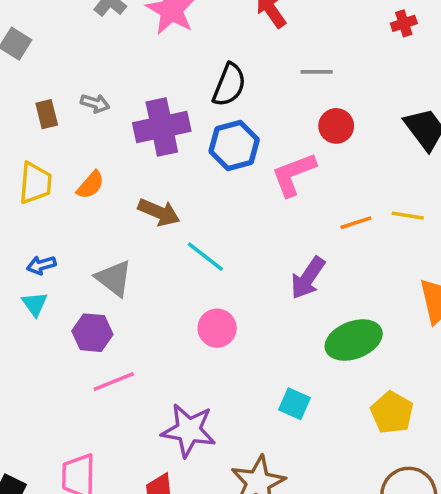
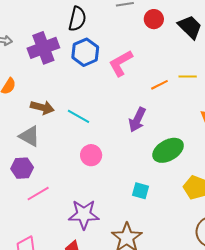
red circle: (336, 126) -> (154, 19), moved
brown arrow: (159, 212) -> (42, 107), moved

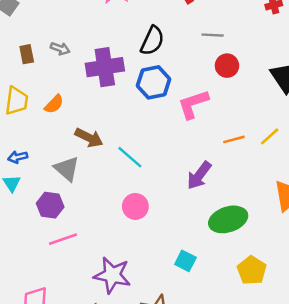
red circle: (154, 19) -> (227, 66), moved
yellow line: (188, 77) -> (270, 136), turned -54

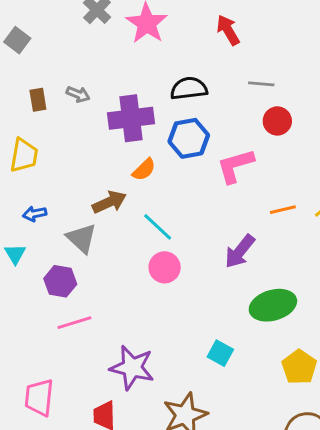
black semicircle: (152, 41) -> (189, 88), turned -124
orange semicircle: (54, 104) -> (144, 170), moved
brown arrow: (89, 138) -> (109, 202), turned -52
blue arrow: (18, 157) -> (35, 214), moved
pink circle: (135, 206) -> (165, 267), moved

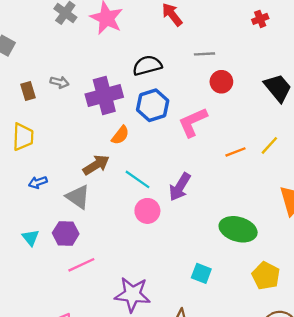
purple arrow: (240, 251) -> (180, 187), moved
cyan triangle: (15, 254) -> (31, 238), moved
green ellipse: (273, 305) -> (238, 229), turned 40

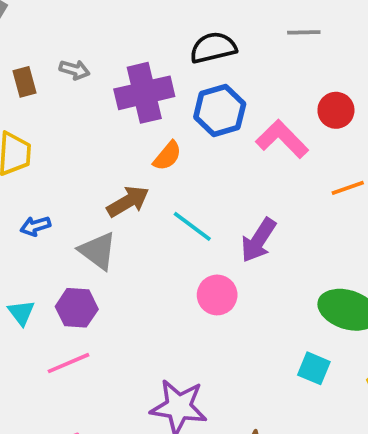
red circle: (221, 82) -> (336, 110), moved
pink L-shape: (193, 122) -> (282, 139), turned 68
pink circle: (147, 211) -> (217, 295), moved
pink line: (81, 265) -> (69, 363), moved
cyan square: (201, 273) -> (314, 368), moved

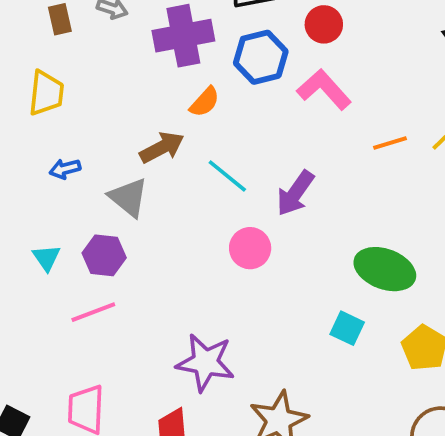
red circle: (336, 110) -> (324, 24), moved

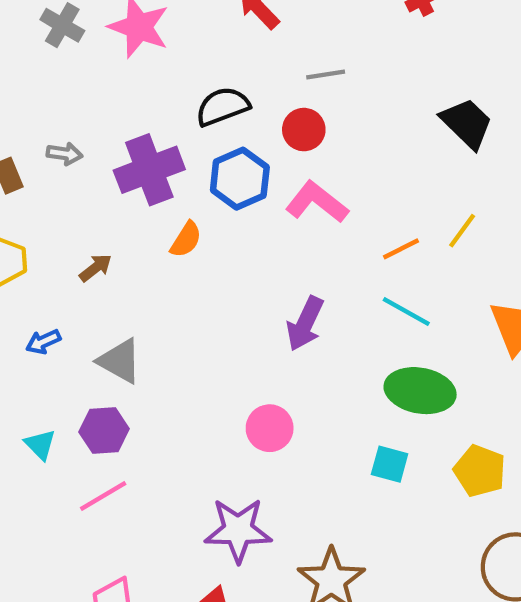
brown arrow: (162, 147) -> (96, 268), moved, size x0.7
cyan line: (227, 176) -> (406, 312), moved
pink circle: (250, 248) -> (270, 428), moved

